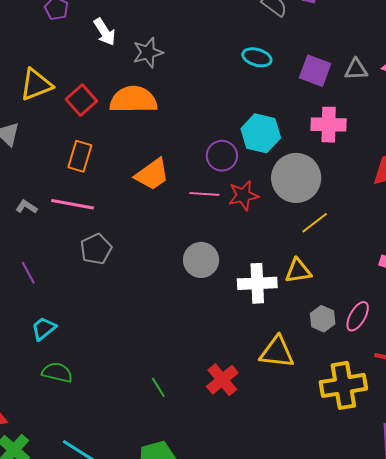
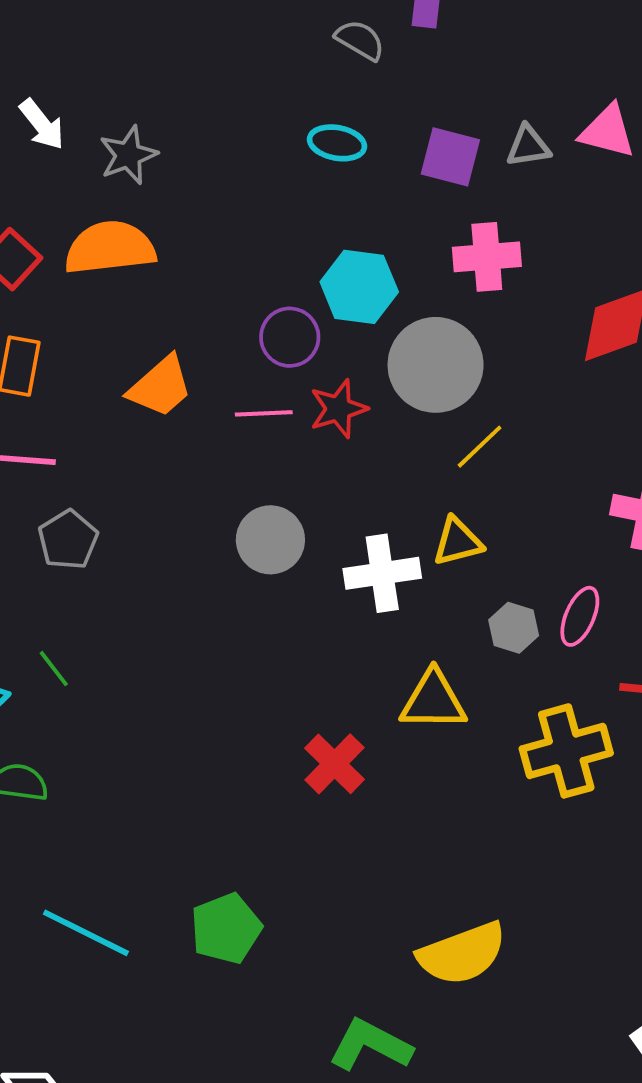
green line: (158, 387) -> (54, 669), moved

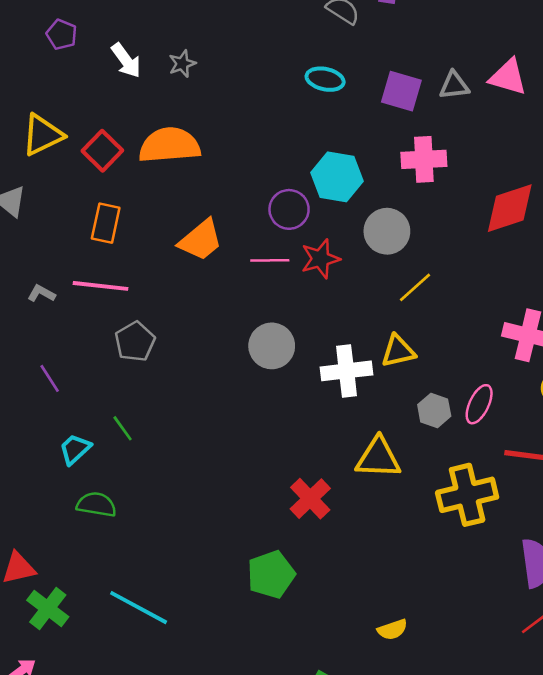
gray star: (128, 155) -> (182, 64), moved, size x0.7
gray circle: (436, 365) -> (387, 231), size x0.7
green pentagon: (226, 928) -> (271, 575), moved
yellow semicircle: (462, 954) -> (392, 630), size x0.5

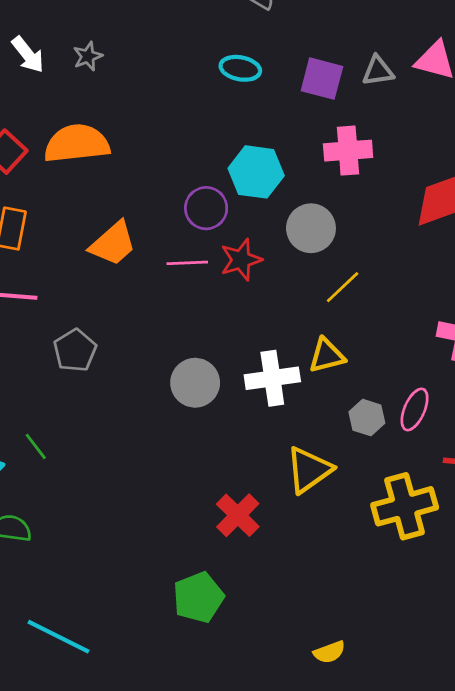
gray pentagon: (135, 342) -> (75, 350), moved
gray circle: (272, 346) -> (195, 383), moved
yellow triangle: (378, 458) -> (309, 470), turned -36

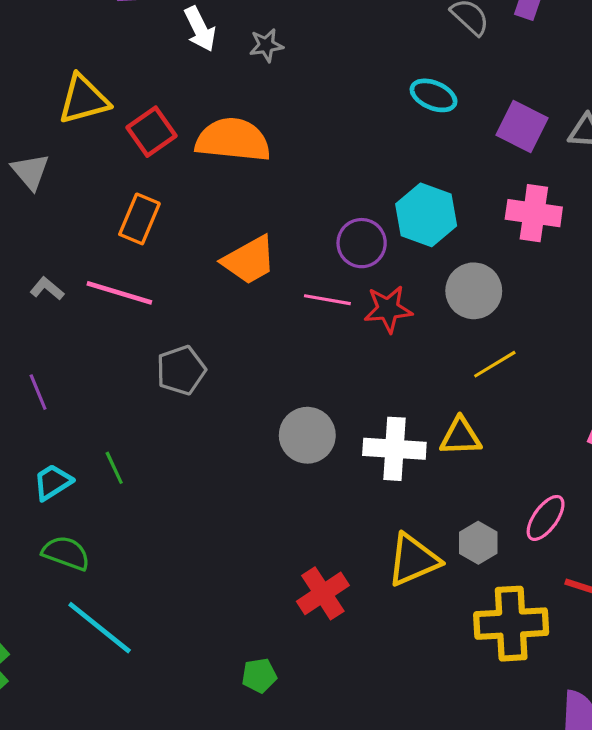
gray hexagon: (367, 418) -> (478, 543), moved
green pentagon: (198, 597) -> (259, 675), size x0.6
cyan line: (59, 637) -> (100, 628), moved

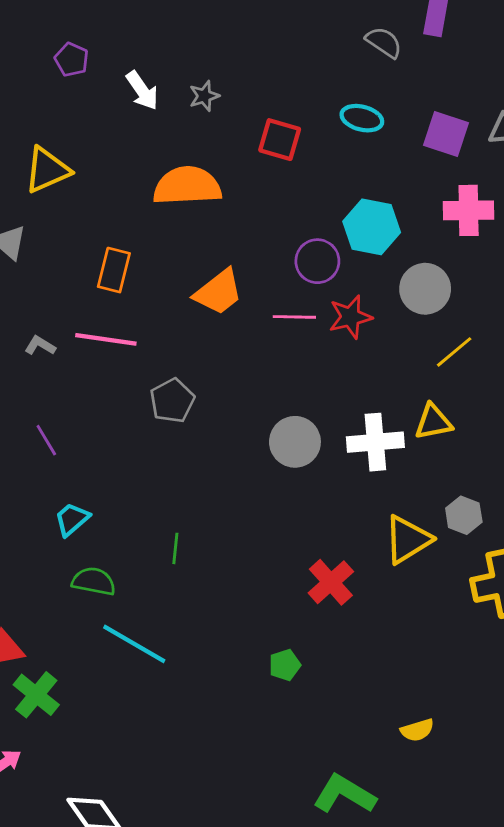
red square: (152, 132) -> (280, 140), moved, turned -30
green line: (114, 468) -> (175, 548), moved, turned 40

